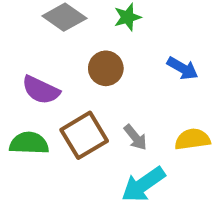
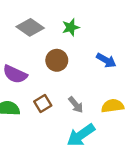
brown square: (84, 135) -> (43, 103), size x0.6

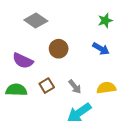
green star: (71, 27) -> (105, 21), moved

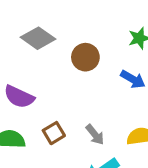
brown circle: (59, 49) -> (85, 57), moved

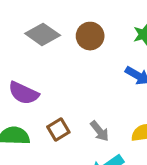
brown circle: (85, 57) -> (90, 36), moved

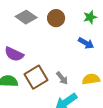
brown square: (58, 129) -> (36, 77), size x1.6

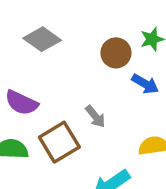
brown circle: (56, 18) -> (116, 53), moved
gray arrow: (62, 78) -> (95, 116), moved

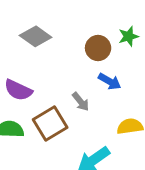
blue arrow: (145, 84) -> (110, 81), moved

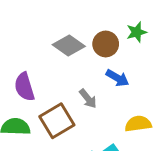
gray diamond: (36, 36) -> (69, 45), moved
purple semicircle: (18, 90) -> (24, 87), turned 48

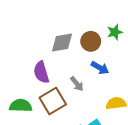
gray diamond: (69, 45) -> (62, 42), turned -45
purple semicircle: (24, 87) -> (41, 72), moved

